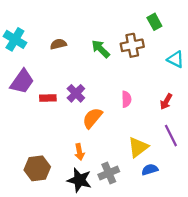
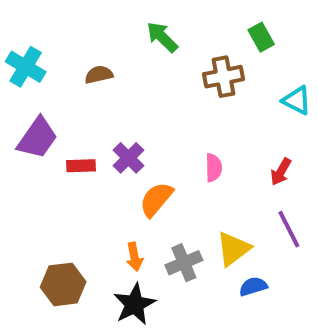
green arrow: (101, 49) -> (162, 37), moved
gray cross: (109, 173) -> (184, 263), moved
black star: (79, 180) -> (134, 304), turned 30

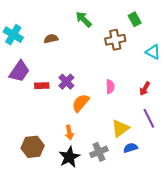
gray cross: (184, 263) -> (99, 152), moved

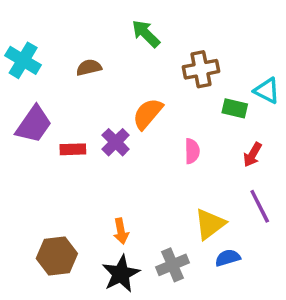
green rectangle: (135, 19) -> (235, 108), moved, turned -48
orange semicircle: (81, 103) -> (148, 114), moved

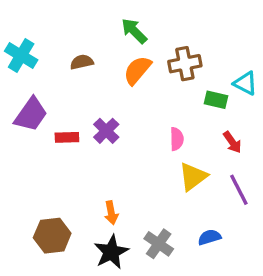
orange semicircle: (148, 114) -> (137, 70), moved
red arrow: (253, 155) -> (232, 142), turned -65
yellow triangle: (210, 224) -> (193, 177), moved
gray cross: (172, 265) -> (159, 244), turned -32

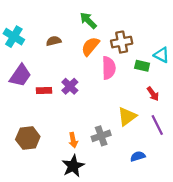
pink semicircle: (177, 139) -> (109, 68), moved, size x1.5
brown hexagon: (52, 236) -> (28, 138), moved
gray cross: (159, 244) -> (101, 136), moved, turned 36

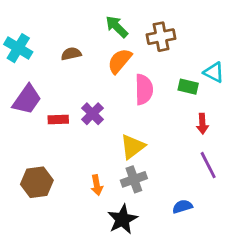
brown cross: (122, 42) -> (161, 37), moved
red arrow: (153, 94) -> (202, 124), turned 32
yellow triangle: (127, 116) -> (132, 147), moved
black star: (73, 166) -> (122, 219), moved

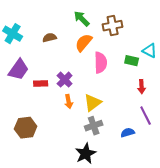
orange arrow: (97, 185) -> (69, 102), moved
blue semicircle: (182, 207) -> (128, 133), moved

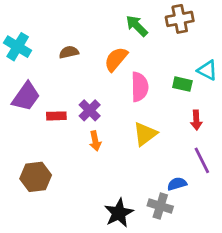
green arrow: (82, 19) -> (137, 26), moved
brown cross: (113, 26) -> (180, 19), moved
yellow triangle: (93, 103) -> (145, 134), moved
gray cross: (94, 126) -> (160, 206), moved, turned 36

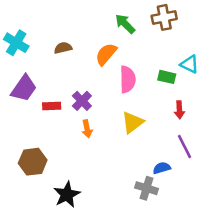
black star: (119, 213) -> (67, 195), moved

